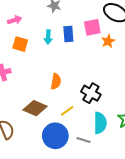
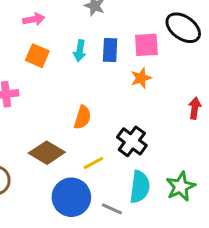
orange star: (108, 41) -> (141, 78), moved

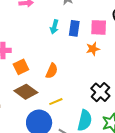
orange square: (37, 56) -> (21, 67), moved, turned 35
black cross: (132, 141) -> (100, 92), moved

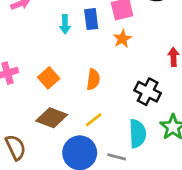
orange square: (21, 67) -> (49, 78), moved
orange semicircle: (52, 71) -> (93, 79), moved

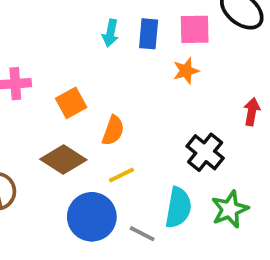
orange semicircle: (93, 79) -> (113, 131), moved

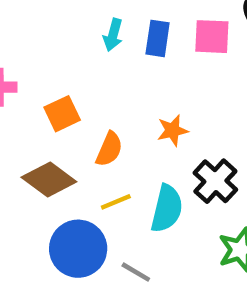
orange star: (186, 71) -> (172, 130), moved
cyan semicircle: (178, 208) -> (167, 209), moved

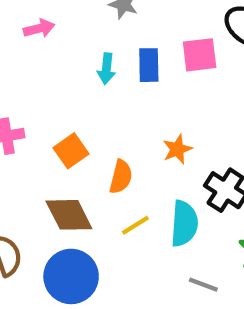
brown diamond: (49, 180) -> (69, 215), turned 36
blue circle: (78, 249) -> (71, 276), moved
gray line: (136, 272) -> (203, 285), moved

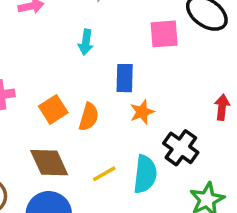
blue rectangle: (149, 65) -> (125, 78), moved
orange semicircle: (121, 177) -> (89, 117), moved

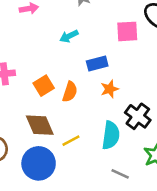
cyan arrow: (86, 42) -> (69, 36), turned 54
blue rectangle: (125, 78) -> (97, 64), turned 72
yellow line: (104, 174) -> (71, 141), moved

